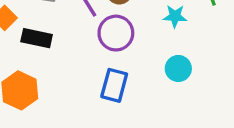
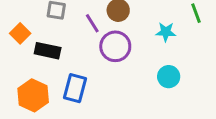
blue rectangle: (114, 85) -> (75, 88), moved

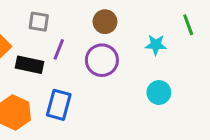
purple line: (92, 23) -> (59, 49), moved, turned 54

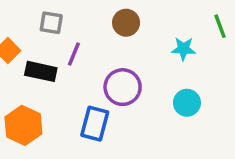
purple circle: (102, 60) -> (123, 87), moved
blue rectangle: (59, 105) -> (95, 124), moved

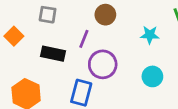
purple line: (74, 54) -> (84, 39), moved
black rectangle: (41, 71) -> (53, 54), moved

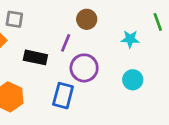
gray square: (48, 15) -> (14, 19), moved

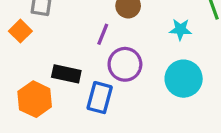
black rectangle: (35, 57) -> (66, 74), moved
cyan circle: (133, 80) -> (184, 79), size x1.5

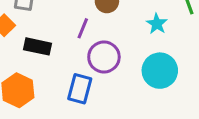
cyan star: (180, 29) -> (157, 24), turned 30
black rectangle: (66, 74) -> (37, 46), moved

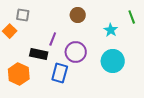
purple line: (83, 28) -> (53, 39), moved
black rectangle: (37, 46) -> (39, 54), moved

